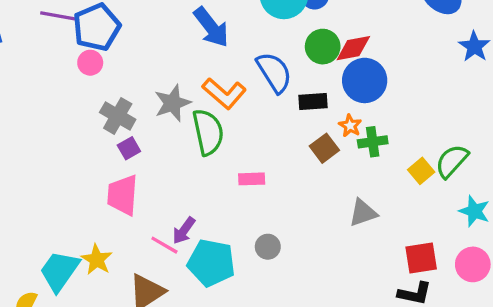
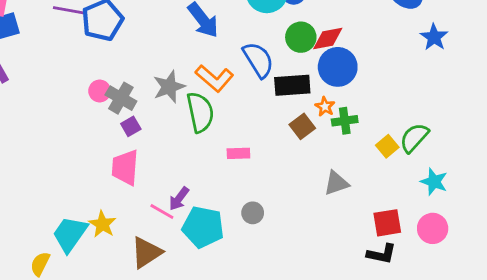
pink circle: (90, 63) -> (100, 91), moved
black rectangle: (313, 101) -> (292, 85), size x1.4

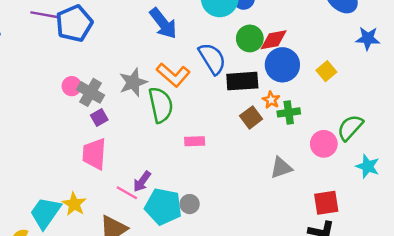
blue star: (434, 37) -> (368, 38), turned -30
yellow square: (387, 146) -> (326, 71), moved
gray circle: (253, 213) -> (190, 204), moved
pink circle: (433, 228) -> (324, 144), moved

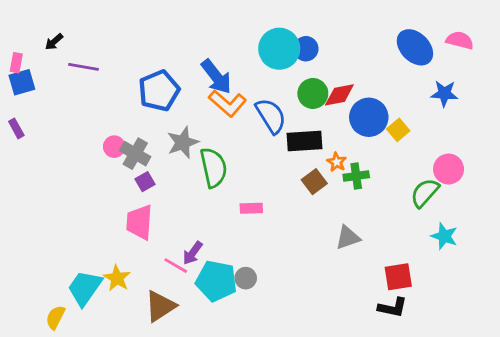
blue pentagon: (74, 23) -> (159, 91), moved
blue circle: (282, 65) -> (369, 117), moved
orange L-shape: (173, 75) -> (228, 103), moved
pink circle: (324, 144) -> (449, 169), moved

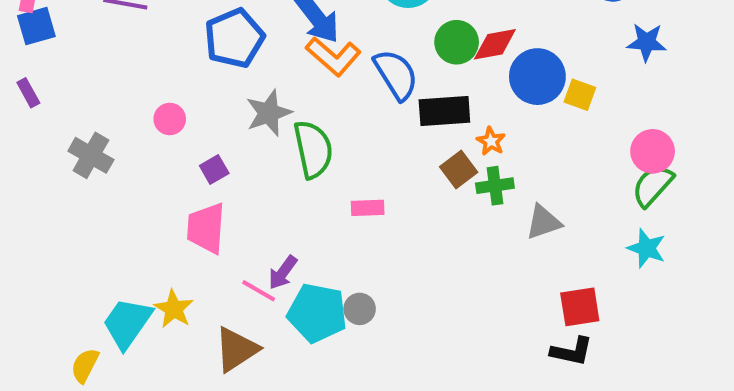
yellow square: (398, 130) -> (580, 95), turned -30
gray cross: (135, 154) -> (91, 155), moved
green cross: (356, 176) -> (495, 186), moved
green semicircle: (425, 193) -> (653, 186), moved
gray triangle: (348, 238) -> (543, 222), moved

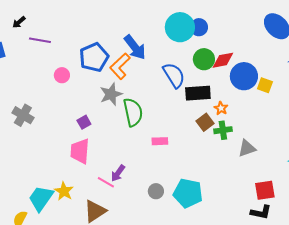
orange L-shape: (333, 56) -> (120, 66), moved, turned 96
pink circle: (170, 119) -> (62, 75), moved
cyan pentagon: (317, 313) -> (188, 193), moved

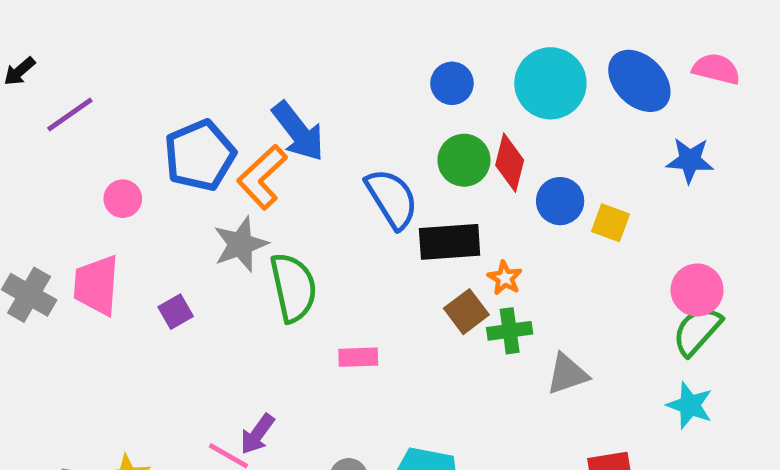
cyan circle: (180, 27) -> (550, 83), moved
purple line: (40, 40) -> (70, 115), turned -45
red diamond: (223, 60) -> (510, 163), turned -65
blue circle: (244, 76) -> (560, 201), size x0.7
pink trapezoid: (80, 151) -> (96, 285), moved

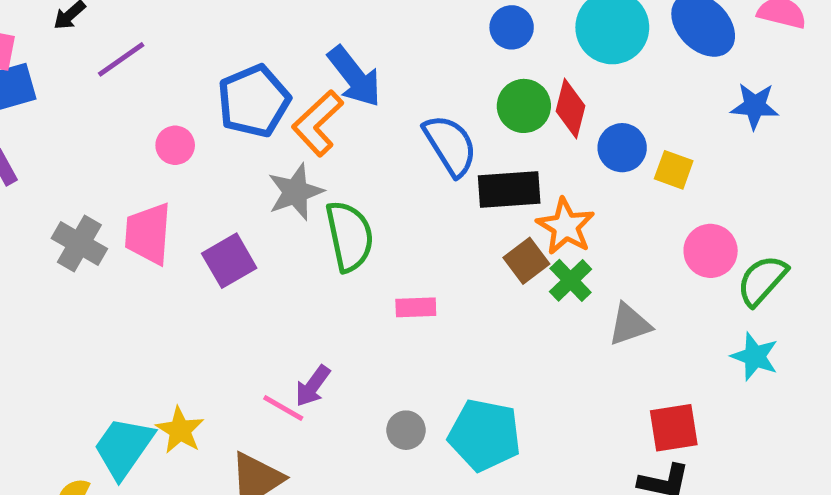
orange star: (505, 278) -> (566, 226), size x1.6
pink circle: (697, 290) -> (711, 251), moved
purple square: (176, 312) -> (229, 261), size x1.5
green cross: (510, 331) -> (571, 280), turned -36

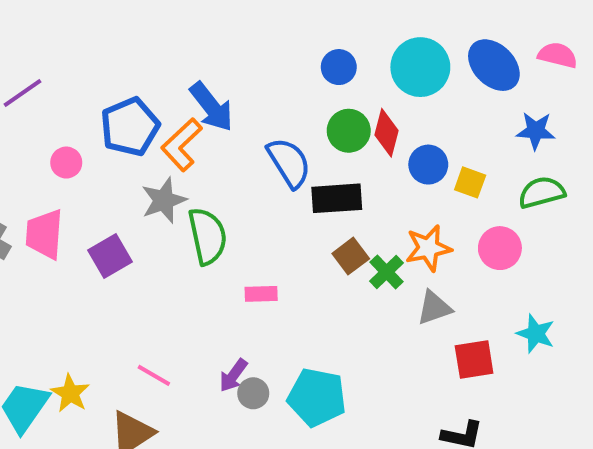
orange star: (566, 226) -> (428, 248), moved, turned 30
green semicircle: (762, 280) -> (542, 192), moved, turned 33
purple arrow: (313, 386) -> (233, 375), moved
red square: (674, 428) -> (474, 359), moved

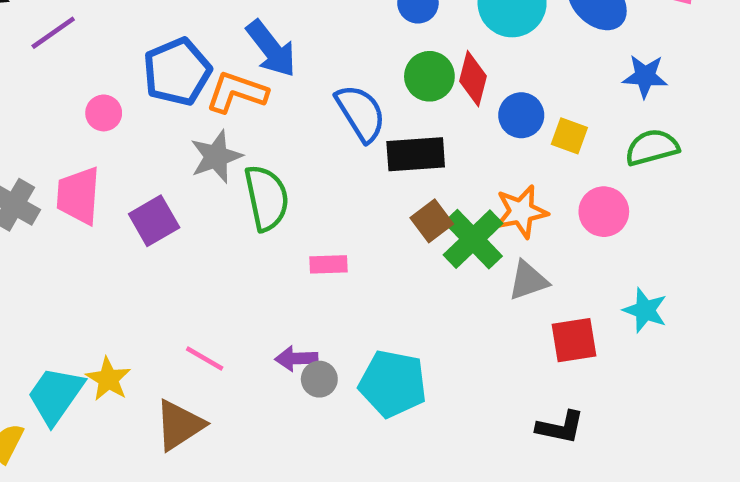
orange L-shape: (182, 145) -> (237, 92), turned 62
green cross: (387, 272) -> (473, 239), size x1.5
purple arrow: (233, 375) -> (296, 358), turned 52

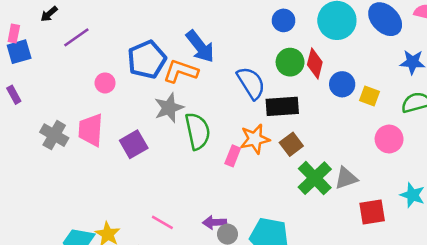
orange star: (521, 212) -> (255, 139), moved
green cross: (473, 239) -> (315, 178), moved
pink rectangle: (328, 264) -> (233, 156), moved, turned -66

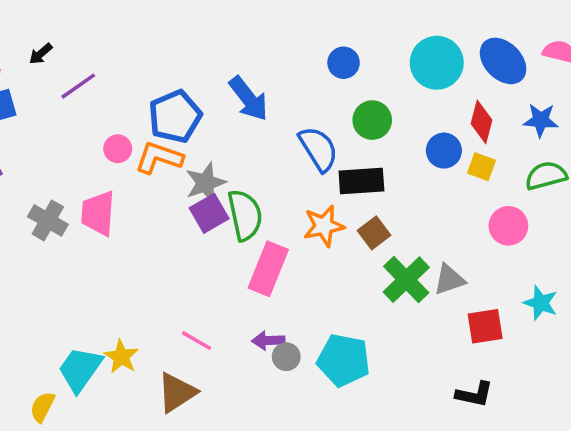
blue circle: (284, 20) -> (344, 63), moved
red diamond: (315, 63) -> (482, 122), moved
orange L-shape: (181, 71) -> (159, 158), moved
purple square: (134, 144) -> (209, 213), moved
pink rectangle: (233, 156) -> (268, 269), moved, size x1.8

